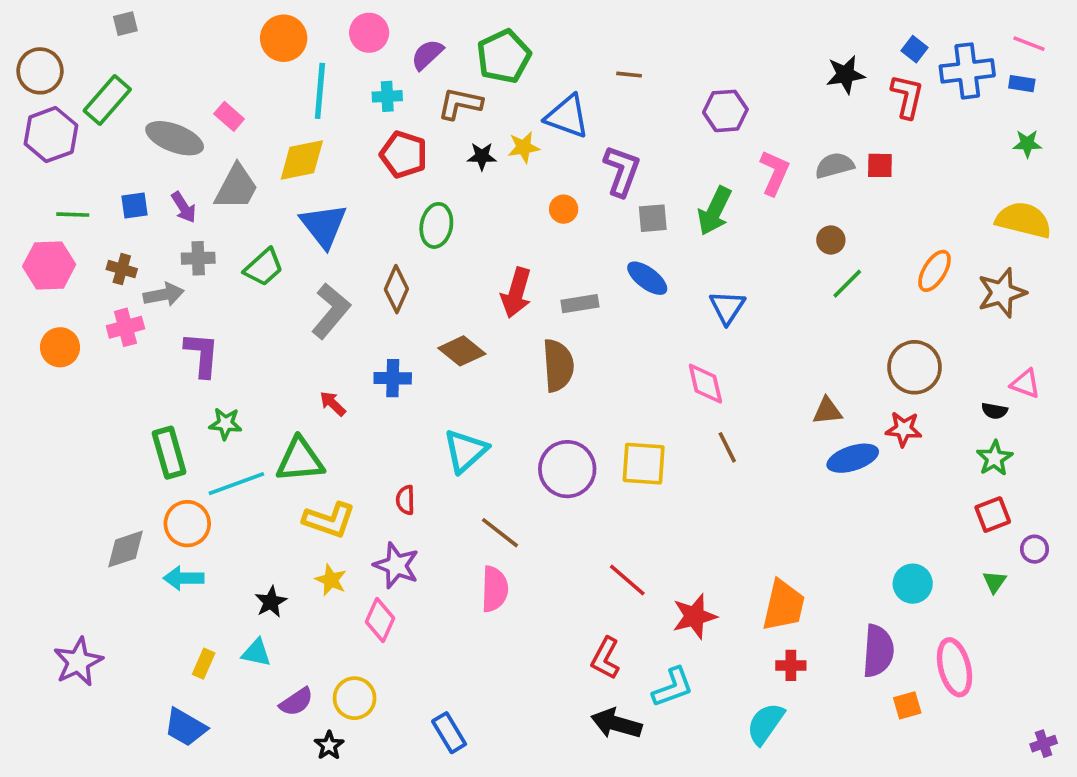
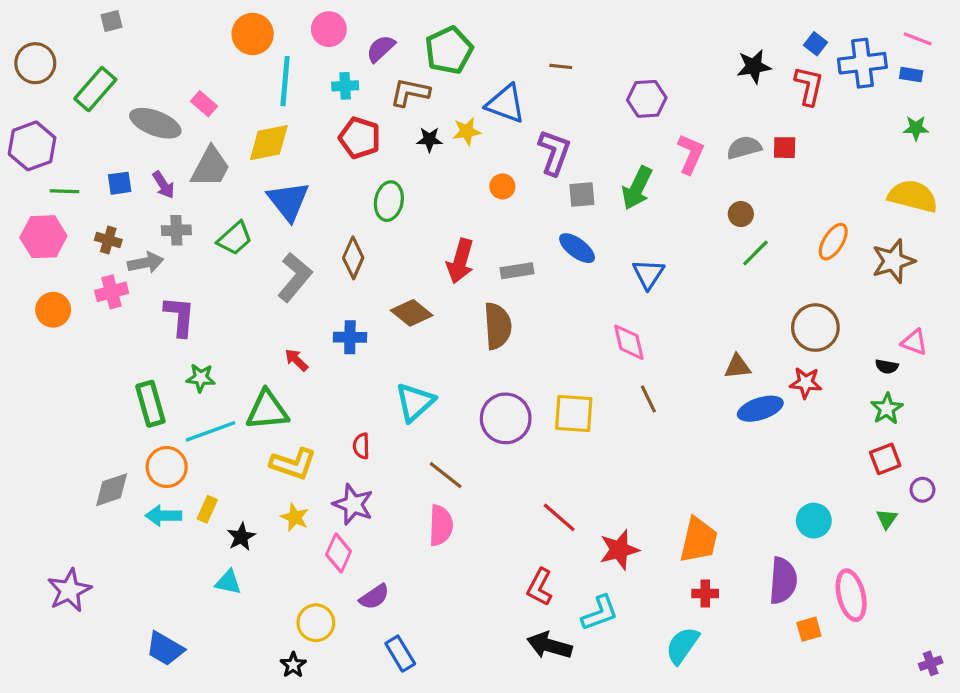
purple hexagon: (51, 135) -> (32, 146), moved
yellow rectangle: (204, 664) -> (207, 509), moved
purple semicircle: (296, 702) -> (374, 597), moved

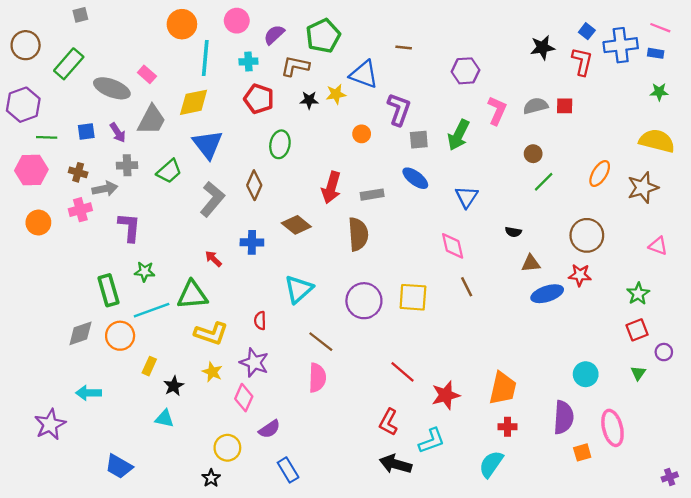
black semicircle: (887, 366) -> (513, 232), moved
gray diamond: (112, 490) -> (80, 333), moved
cyan arrow: (163, 516) -> (89, 393), moved

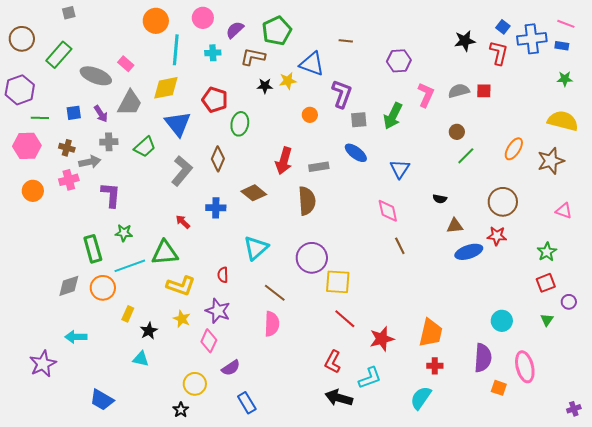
red pentagon: (259, 99) -> (215, 100), moved
yellow square: (413, 297) -> (338, 282), moved
orange square: (582, 452) -> (499, 388), turned 35

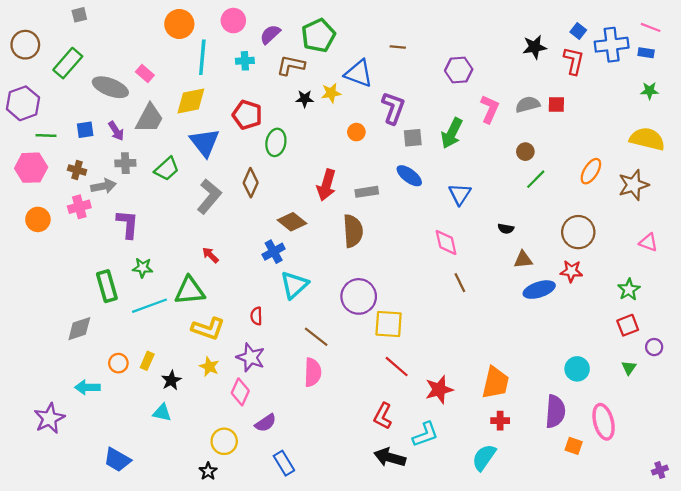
blue cross: (216, 208) -> (274, 252), moved, turned -30
orange circle: (103, 288) -> (118, 363), moved, size x0.7

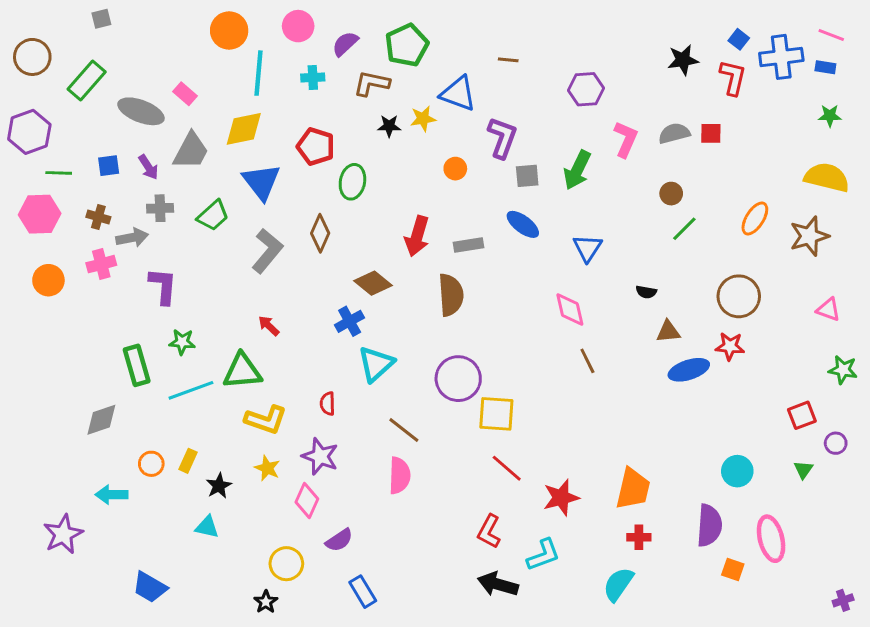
green star: (629, 290) -> (843, 370), moved, turned -30

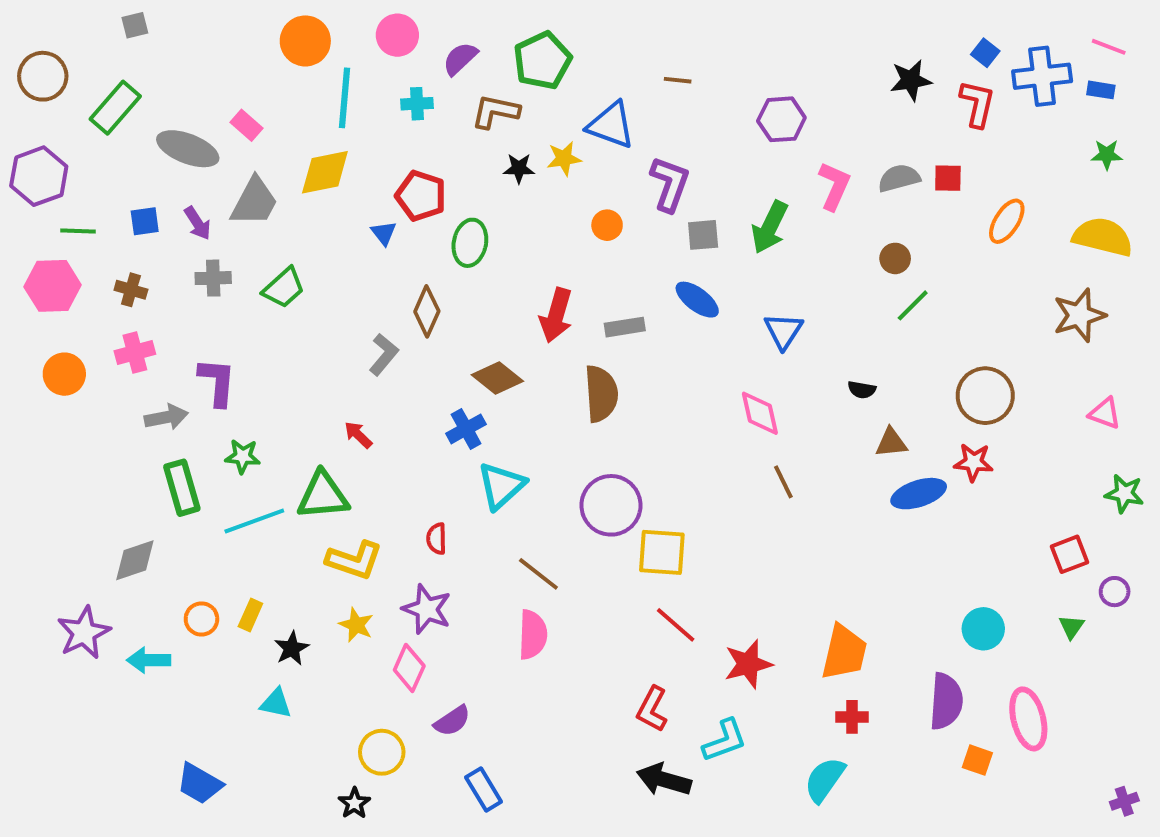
blue triangle: (261, 182) -> (384, 233), moved, size x0.5
orange ellipse: (755, 219) -> (1007, 221), moved
gray arrow: (132, 238) -> (166, 417), moved
gray L-shape: (267, 251) -> (384, 354), moved, size x0.7
purple star: (63, 534) -> (84, 633), moved

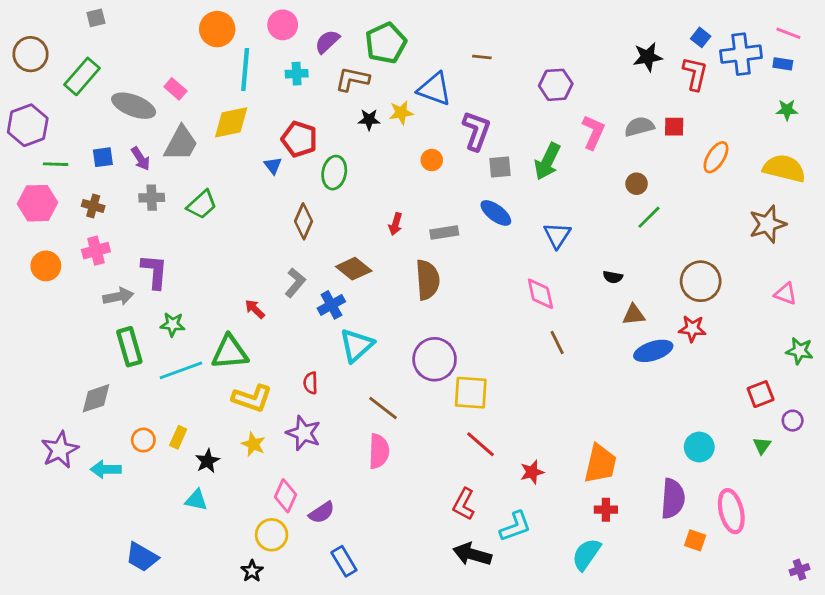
red arrow: (556, 315) -> (396, 224), size x0.6
gray L-shape: (384, 354) -> (295, 283), moved
red star: (748, 664) -> (532, 472), size x0.7
pink diamond: (409, 668) -> (285, 496), moved

